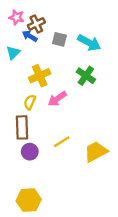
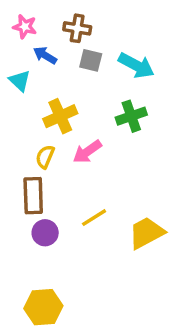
brown cross: (36, 24) -> (77, 28), moved, turned 35
cyan triangle: (13, 53) -> (20, 81), turned -32
green cross: (86, 76) -> (131, 116), turned 36

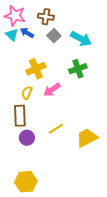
pink star: (25, 27) -> (15, 16), size x1.5
gray square: (91, 60) -> (54, 36), turned 32
cyan triangle: (20, 81) -> (12, 35), moved

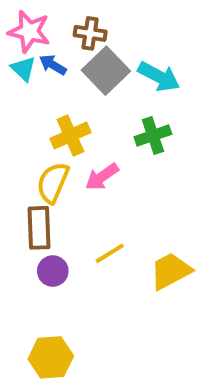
gray square: (54, 36) -> (106, 71), size x1.6
yellow semicircle: (27, 93) -> (53, 183), size x1.5

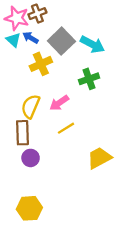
brown cross: (90, 33) -> (37, 14), moved, turned -30
yellow cross: (70, 135) -> (41, 64), moved
yellow line: (110, 253) -> (66, 128), moved

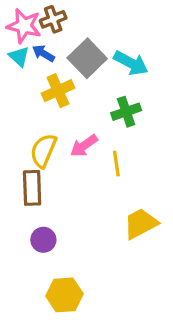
yellow line: (66, 128) -> (116, 164), moved, turned -66
purple circle: (31, 158) -> (43, 240), moved
yellow hexagon: (29, 208) -> (64, 295), moved

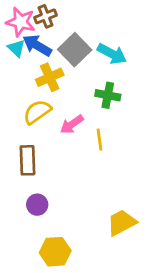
blue arrow: (43, 53) -> (37, 45), size x1.5
green cross: (126, 112) -> (108, 95), turned 30
yellow semicircle: (43, 151) -> (37, 112), moved, turned 32
yellow trapezoid: (141, 224) -> (122, 223), moved

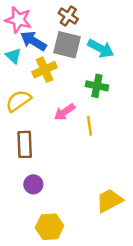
brown cross: (45, 16) -> (68, 16), moved, turned -36
cyan triangle: (16, 48) -> (13, 56), moved
gray square: (75, 50) -> (67, 45), turned -32
yellow semicircle: (37, 112) -> (18, 101), moved

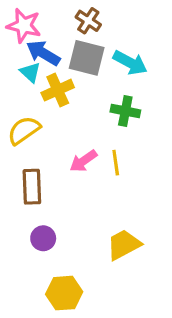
cyan triangle: (13, 56) -> (30, 72), moved
pink arrow: (65, 112) -> (83, 161), moved
yellow trapezoid: (109, 201) -> (124, 245), moved

